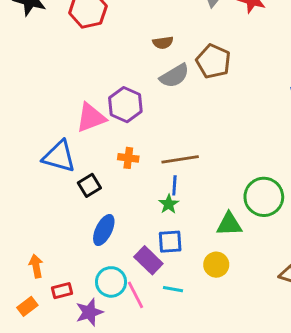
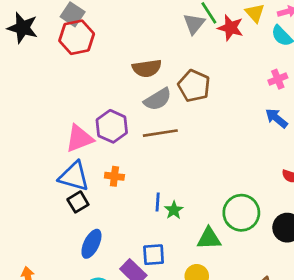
brown semicircle: (163, 43) -> (147, 68), size x1.5
blue triangle: (59, 156) -> (74, 176), moved
brown line: (180, 159) -> (160, 133), moved
green star: (169, 204) -> (174, 210), moved

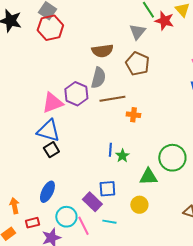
gray triangle: (194, 24) -> (137, 32), moved
gray semicircle: (158, 99) -> (98, 78), moved, turned -45
orange cross: (114, 176) -> (133, 115), moved
blue ellipse: (91, 244) -> (47, 192), moved

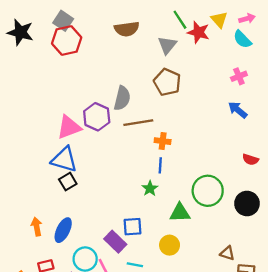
brown semicircle: (102, 51) -> (127, 29), moved
blue line: (110, 150) -> (160, 165), moved
orange arrow: (14, 206) -> (37, 227), moved

